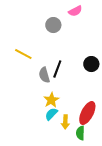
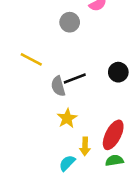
black line: (57, 69) -> (75, 79), turned 48
cyan semicircle: (51, 114) -> (67, 163), moved
green semicircle: (80, 133) -> (114, 160), moved, turned 80

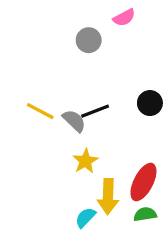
yellow line: (31, 59) -> (40, 111), moved
gray semicircle: (58, 86) -> (74, 121), turned 150
yellow arrow: (85, 146) -> (108, 197), size x1.5

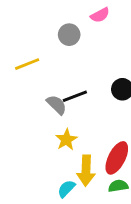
yellow line: (40, 111) -> (27, 64), moved, turned -50

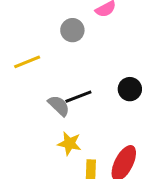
yellow star: (66, 140) -> (69, 143), turned -30

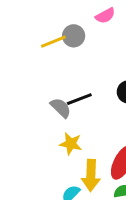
yellow line: (27, 62) -> (53, 42), moved

